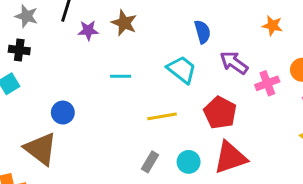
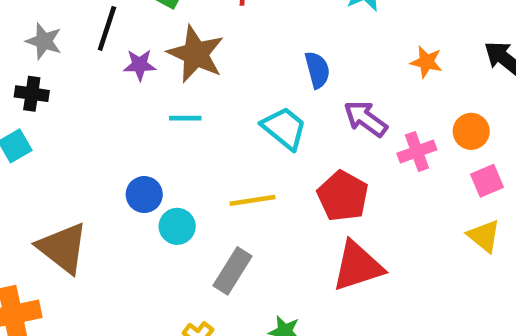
brown star: (124, 23) -> (196, 54), size x1.4
cyan line: (121, 76) -> (185, 118), moved
blue circle: (63, 113) -> (144, 195), moved
gray rectangle: (150, 162) -> (233, 271), size x1.4
cyan circle: (189, 162) -> (177, 226), moved

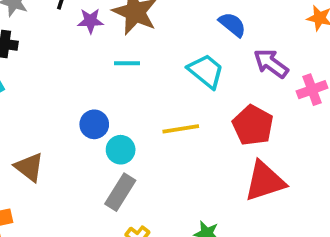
blue semicircle: (317, 70) -> (232, 25), turned -36
brown triangle: (63, 248) -> (29, 167), size x0.7
gray rectangle: (233, 271) -> (120, 192), moved

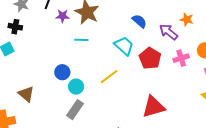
purple arrow: (271, 63) -> (169, 32), moved
red pentagon: (253, 125) -> (150, 58), moved
yellow line: (181, 129) -> (109, 77), turned -30

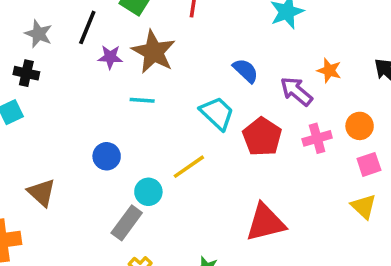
cyan circle: (76, 87) -> (148, 192), moved

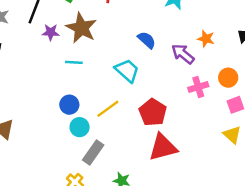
red pentagon: (262, 137) -> (153, 112), moved
blue circle: (107, 156) -> (69, 105), moved
gray rectangle: (127, 223) -> (93, 152), moved

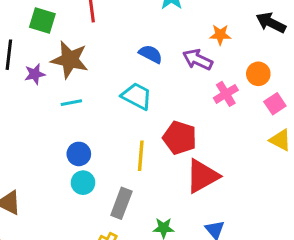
yellow line: (108, 109) -> (141, 156), moved, turned -35
cyan circle: (80, 127) -> (83, 183), moved

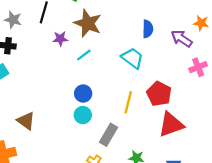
blue semicircle: (151, 54) -> (148, 29), turned 54
purple star: (35, 74) -> (60, 39), moved
cyan line: (71, 103) -> (84, 55), turned -35

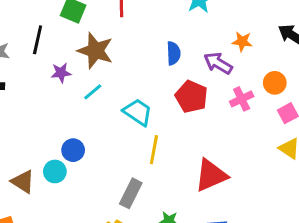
cyan trapezoid: (133, 58) -> (138, 112), moved
blue circle: (83, 94) -> (73, 150), moved
red pentagon: (159, 94) -> (191, 97), moved
cyan circle: (83, 115) -> (55, 171), moved

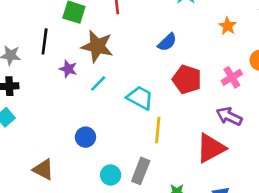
orange star: (242, 42) -> (228, 26), turned 30
blue semicircle: (173, 53) -> (167, 42), turned 54
purple arrow: (218, 63) -> (229, 116), moved
purple star: (61, 73) -> (68, 69), turned 30
cyan circle: (55, 171) -> (111, 175), moved

